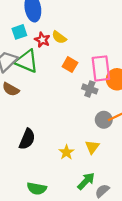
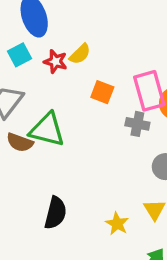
yellow semicircle: (59, 37) -> (80, 54), turned -72
green triangle: (27, 61) -> (47, 130), moved

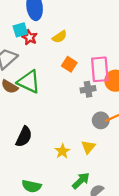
red star: (55, 61) -> (30, 37), moved
gray cross: (137, 124) -> (88, 89), turned -32

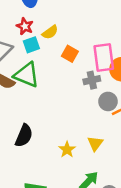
cyan square: (20, 30) -> (31, 45), moved
yellow semicircle: (60, 37) -> (50, 32), moved
gray circle: (101, 120) -> (108, 101), moved

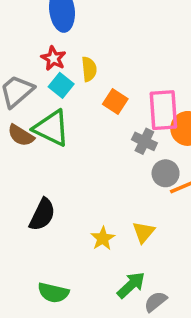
yellow semicircle: (50, 32) -> (89, 69), turned -63
cyan square: (31, 45) -> (61, 85), turned -35
gray cross: (92, 80) -> (144, 141), turned 35

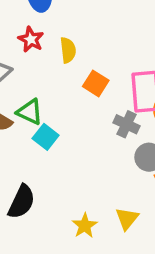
cyan square: (61, 85) -> (46, 137), moved
green triangle: (51, 128) -> (30, 112), size x0.7

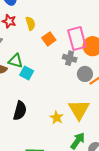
orange square: (96, 83) -> (49, 39), turned 32
yellow triangle: (127, 219) -> (79, 110), size x1.6

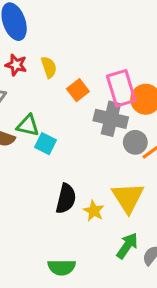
gray cross: (70, 58) -> (111, 119), size x1.5
black semicircle: (20, 111) -> (66, 199), moved

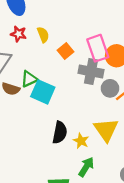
green triangle: (28, 125) -> (29, 79), turned -36
cyan square: (45, 144) -> (43, 92), size x1.5
green arrow: (127, 246) -> (86, 167), moved

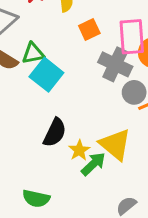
yellow triangle: (106, 130) -> (115, 144), turned -30
green arrow: (86, 167) -> (93, 164), moved

